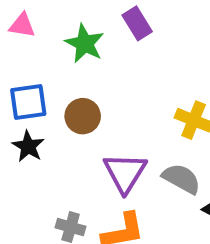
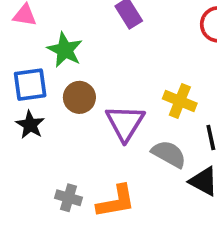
green star: (85, 44) -> (65, 50), moved
purple triangle: (125, 173) -> (125, 123), moved

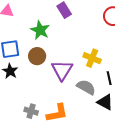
green star: (65, 50) -> (40, 30), moved

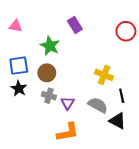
purple triangle: (62, 70) -> (68, 103), moved, size x0.6
gray cross: (31, 111) -> (49, 96), moved

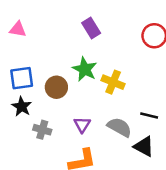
green star: (50, 46) -> (85, 69), moved
yellow cross: (104, 75) -> (113, 82), moved
gray cross: (49, 96) -> (42, 130), moved
black line: (122, 96) -> (149, 116), turned -64

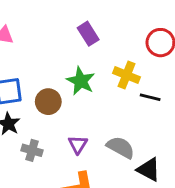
yellow cross: (113, 82) -> (127, 75), moved
black line: (149, 116) -> (150, 97), moved

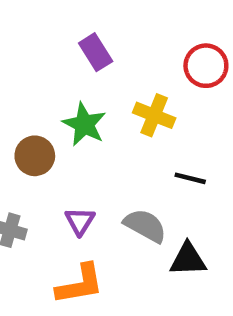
black line: (150, 97) -> (190, 178), moved
black triangle: (149, 170) -> (188, 259), turned -30

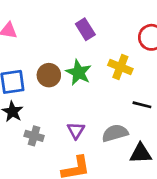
brown circle: (35, 156) -> (49, 75), moved
gray semicircle: (145, 226) -> (115, 133), turned -45

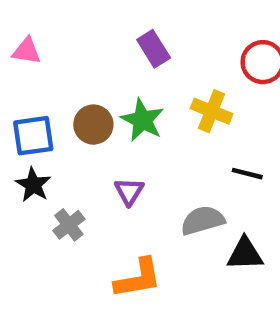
purple triangle: (76, 130) -> (129, 191), moved
gray cross: (34, 136) -> (69, 225), turned 36

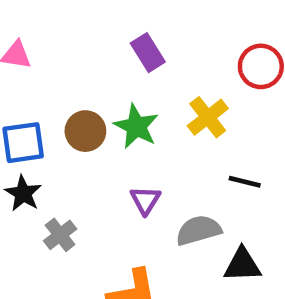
yellow cross: (212, 111) -> (208, 117), turned 30
purple triangle: (129, 191) -> (145, 200), moved

